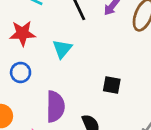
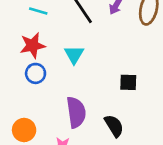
blue circle: (21, 72) -> (36, 73), moved

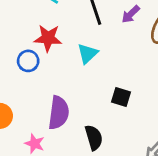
red star: (33, 45) -> (48, 38), moved
cyan triangle: (74, 54) -> (88, 54), moved

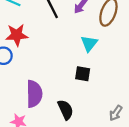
cyan triangle: (88, 54) -> (89, 43), moved

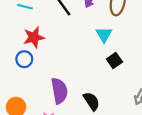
black square: (83, 74) -> (114, 60), moved, turned -35

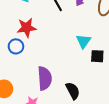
cyan triangle: (104, 35) -> (83, 41), moved
black square: (114, 60) -> (97, 56), turned 32

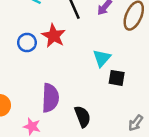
red star: (27, 28) -> (54, 36), moved, turned 30
blue circle: (16, 46) -> (27, 42), moved

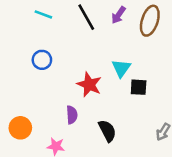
red star: (54, 36) -> (89, 85), moved
purple semicircle: (50, 98) -> (72, 115), size x0.6

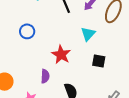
cyan triangle: (121, 68) -> (88, 34), moved

